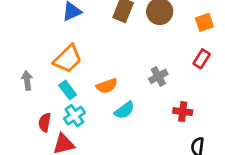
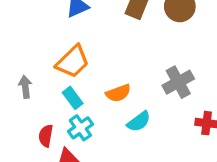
gray cross: (158, 76) -> (178, 82), size x1.4

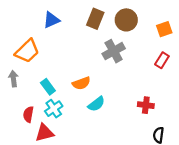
orange trapezoid: (73, 62) -> (27, 51), moved
gray cross: (178, 82) -> (114, 51), moved

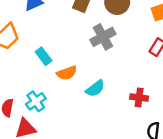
cyan rectangle: (48, 87) -> (44, 56), moved
cyan semicircle: (96, 104) -> (95, 88), moved

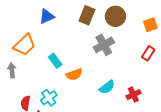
cyan semicircle: (95, 88) -> (107, 87), moved
red cross: (139, 98) -> (133, 95), turned -32

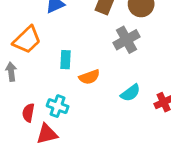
cyan rectangle: (55, 61) -> (65, 60), turned 40
cyan cross: (49, 98) -> (58, 106), turned -35

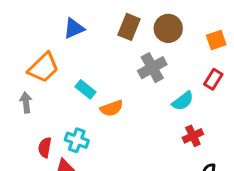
cyan rectangle: (65, 60) -> (85, 89), turned -54
cyan semicircle: (130, 93) -> (183, 101), moved

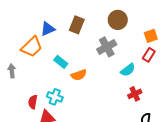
brown rectangle: (129, 27) -> (77, 25), moved
blue triangle: (74, 28) -> (48, 29), moved
orange square: (216, 40) -> (151, 36), moved
gray arrow: (26, 102) -> (12, 71), moved

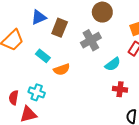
brown rectangle: (77, 25) -> (60, 28), moved
blue triangle: (48, 29) -> (39, 17), moved
red cross: (135, 94) -> (120, 89), turned 32

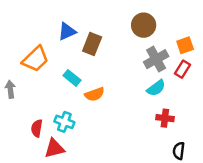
gray cross: (91, 40) -> (156, 59), moved

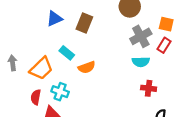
blue triangle: (67, 31) -> (55, 19), moved
orange square: (185, 45) -> (166, 24), turned 32
orange trapezoid: (35, 59) -> (41, 68), moved
cyan semicircle: (156, 88) -> (141, 62), turned 35

